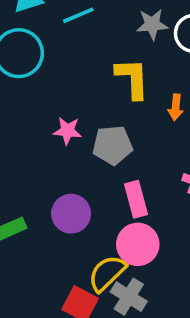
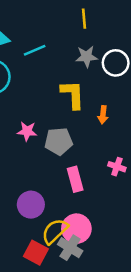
purple circle: (71, 214) -> (31, 205), moved
pink circle: (138, 244) -> (76, 229), moved

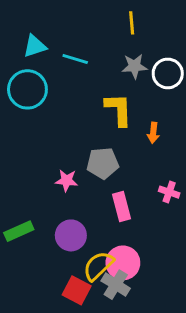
cyan line: (35, 50) -> (75, 59), turned 40
pink star: (27, 131) -> (67, 180), moved

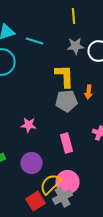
gray pentagon: (103, 163) -> (66, 101), moved
gray cross: (116, 285) -> (62, 197), turned 30
red square: (77, 290) -> (36, 201), turned 30

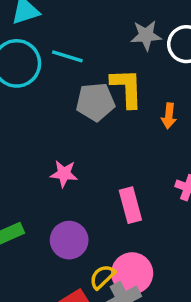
cyan line: (34, 41) -> (67, 56), moved
gray pentagon: (66, 101) -> (95, 102), moved
yellow semicircle: (50, 184) -> (102, 277), size x0.7

